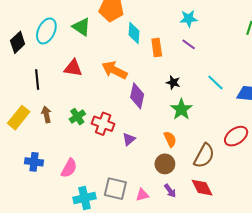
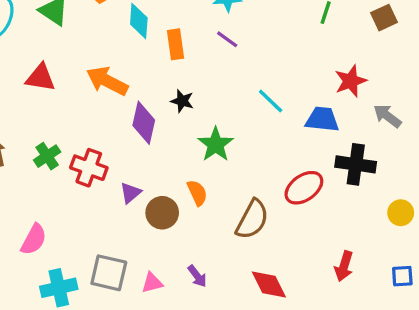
black star: (173, 83) -> (182, 101), moved
brown circle: (165, 164) -> (162, 213), moved
red diamond: (202, 188) -> (269, 284), moved

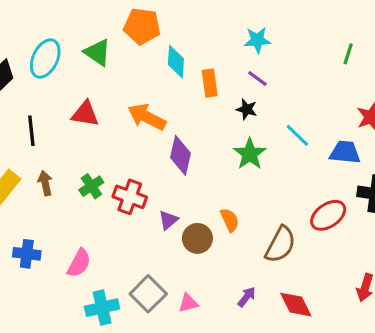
black star: (182, 101) -> (247, 109), moved
green star: (216, 144) -> (250, 154), moved
gray square: (109, 273) -> (148, 294), turned 32
purple arrow: (197, 276) -> (247, 297), moved, turned -105

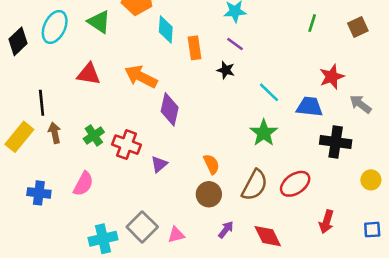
black line: (31, 131) -> (42, 103), moved
green star: (250, 154) -> (264, 133), moved
red ellipse: (328, 215) -> (295, 184), moved
brown circle: (197, 238) -> (209, 194), moved
pink semicircle: (79, 263) -> (83, 184), moved

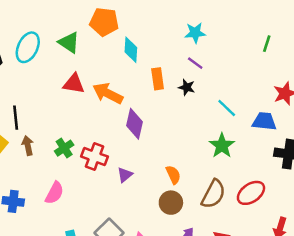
orange rectangle: (194, 48) -> (158, 79), moved
red triangle: (89, 74) -> (74, 84), moved

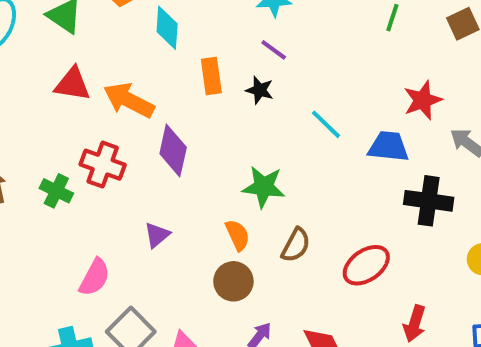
green star: (222, 146) -> (264, 187), moved, turned -30
green cross: (64, 148) -> (56, 191), turned -30
red cross: (94, 157) -> (103, 165), moved
pink semicircle: (54, 193) -> (95, 277), moved
brown semicircle: (213, 194) -> (296, 245), moved, size x0.7

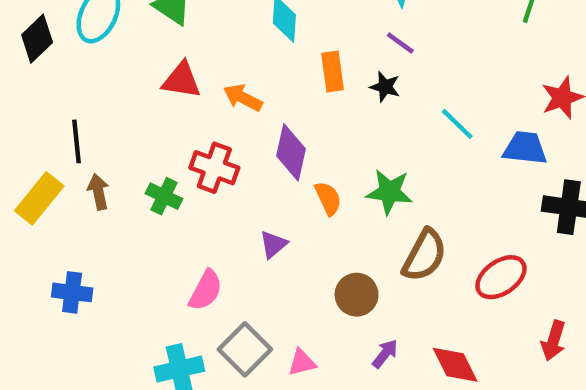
orange arrow: (129, 100) -> (243, 98), size x0.7
orange semicircle: (237, 235) -> (328, 198), moved
brown semicircle: (296, 245) -> (424, 255), size x1.4

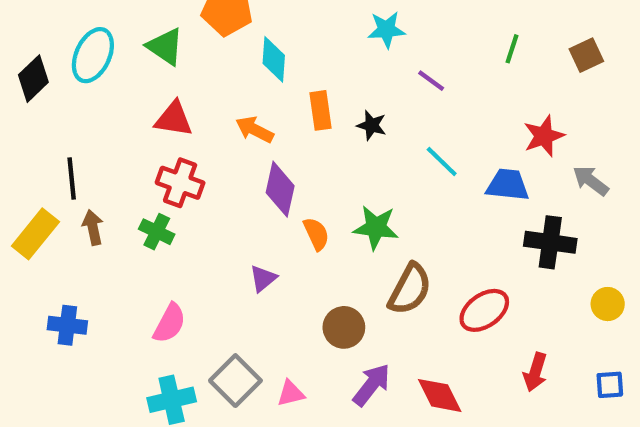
purple line: (400, 43) -> (431, 81), moved
orange arrow: (243, 98) -> (255, 130), moved
red cross: (214, 168) -> (180, 183), moved
pink semicircle: (206, 290) -> (169, 323), moved
purple arrow: (385, 354) -> (372, 385), size x1.5

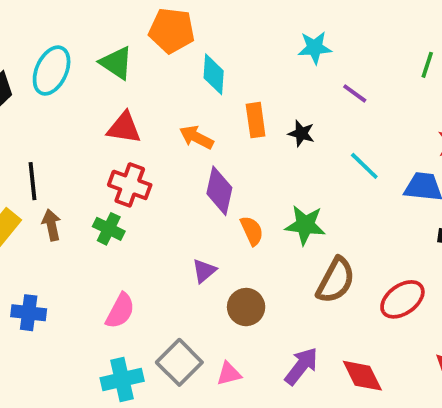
brown circle: (344, 327) -> (246, 307), moved

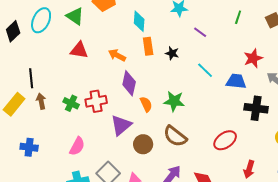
cyan diamond: (214, 74) -> (139, 21), moved
red cross: (130, 185) -> (96, 101), moved, turned -30
purple triangle: (204, 271) -> (121, 125), size x1.6
brown semicircle: (336, 280) -> (175, 136), moved, turned 100

